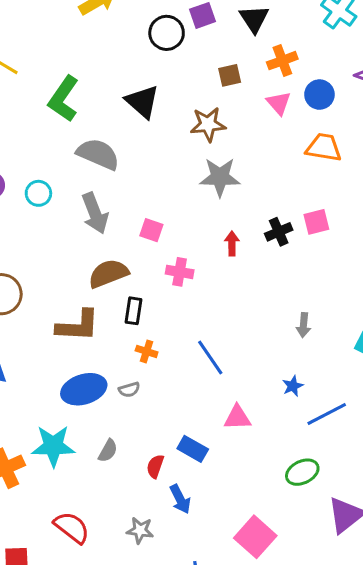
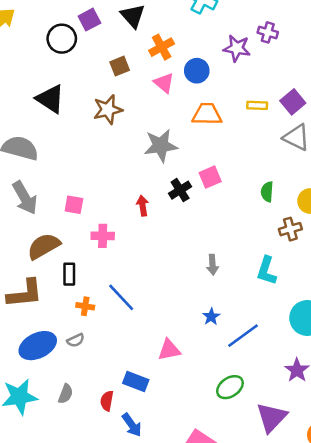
gray star: (220, 177) -> (161, 146), moved
blue line: (210, 358) -> (121, 297), moved

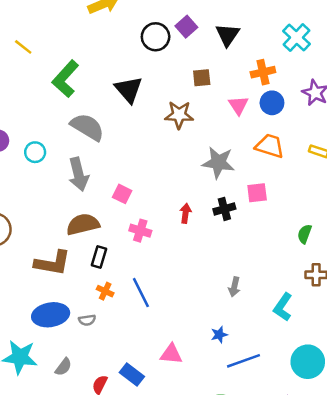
purple square: (89, 20) -> (186, 27), turned -30
orange cross: (162, 47) -> (263, 72), moved
pink square: (210, 177) -> (257, 193), moved

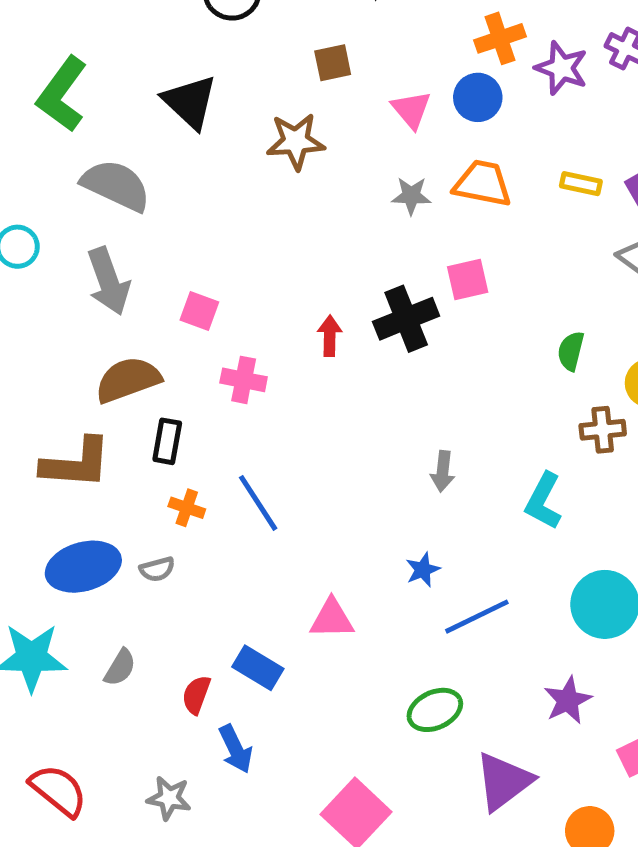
orange cross: (263, 72) -> (500, 38), moved
gray star: (218, 163) -> (411, 196), moved, size x0.6
black cross: (224, 209) -> (406, 319), size x1.4

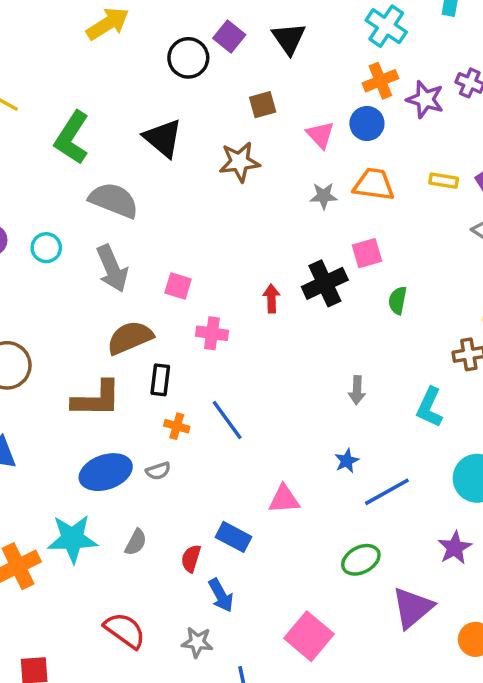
green semicircle: (571, 351) -> (398, 300), moved
red semicircle: (58, 790) -> (125, 630), moved
gray star: (169, 798) -> (197, 642), moved

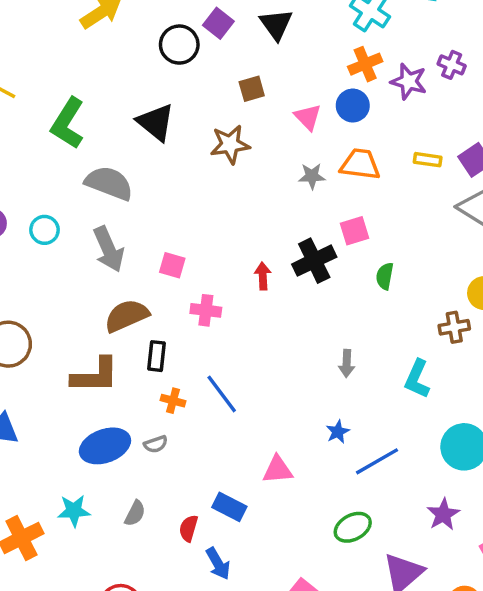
cyan star: (73, 539) -> (74, 511), size x0.7

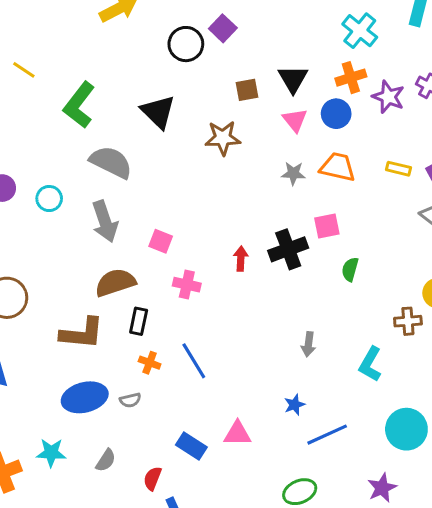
black triangle: (276, 24) -> (293, 79), moved
blue rectangle: (229, 507) -> (191, 446), moved

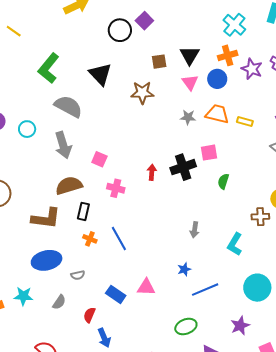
yellow line: (24, 70) -> (14, 31), moved
yellow rectangle: (399, 169) -> (245, 122), moved
gray semicircle: (130, 400) -> (78, 275), moved

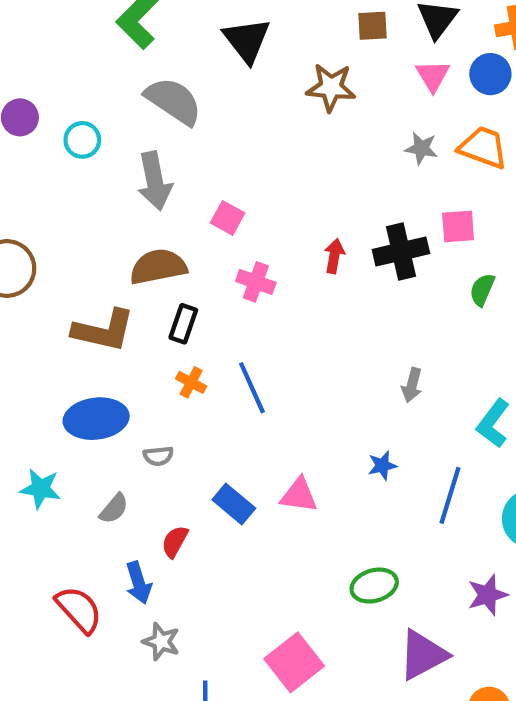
blue line: (205, 290) -> (450, 495), moved, turned -56
blue arrow: (104, 338) -> (138, 583), moved

